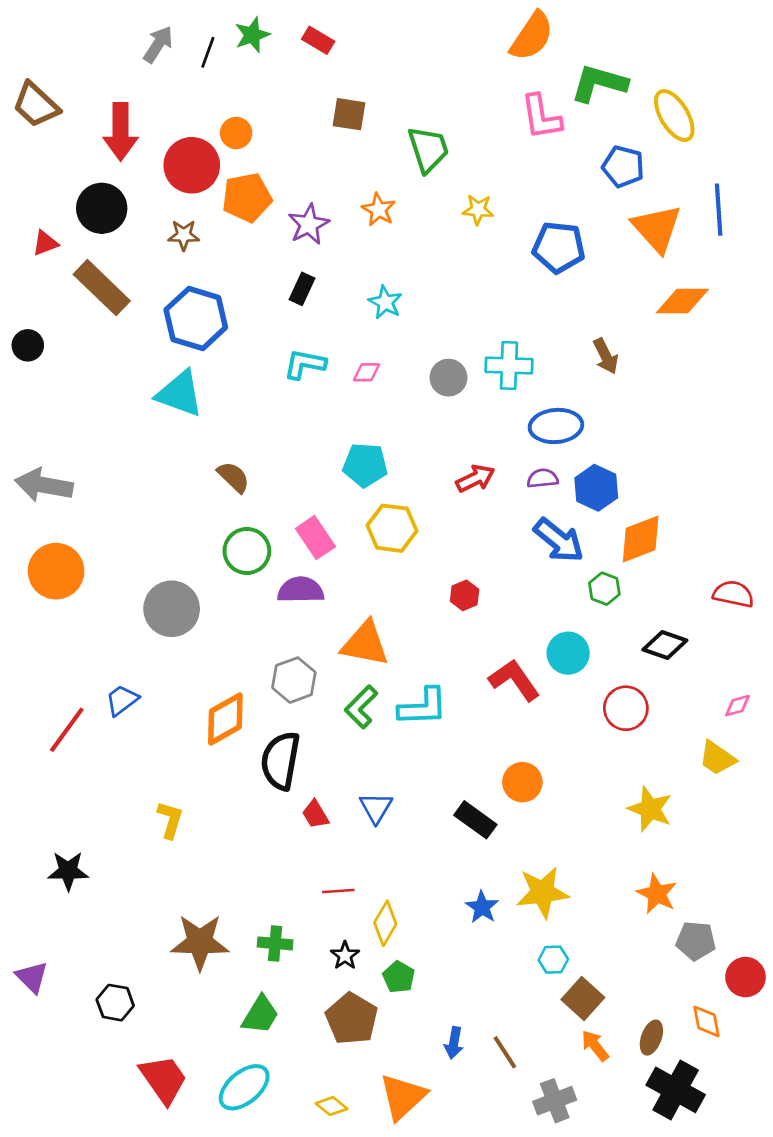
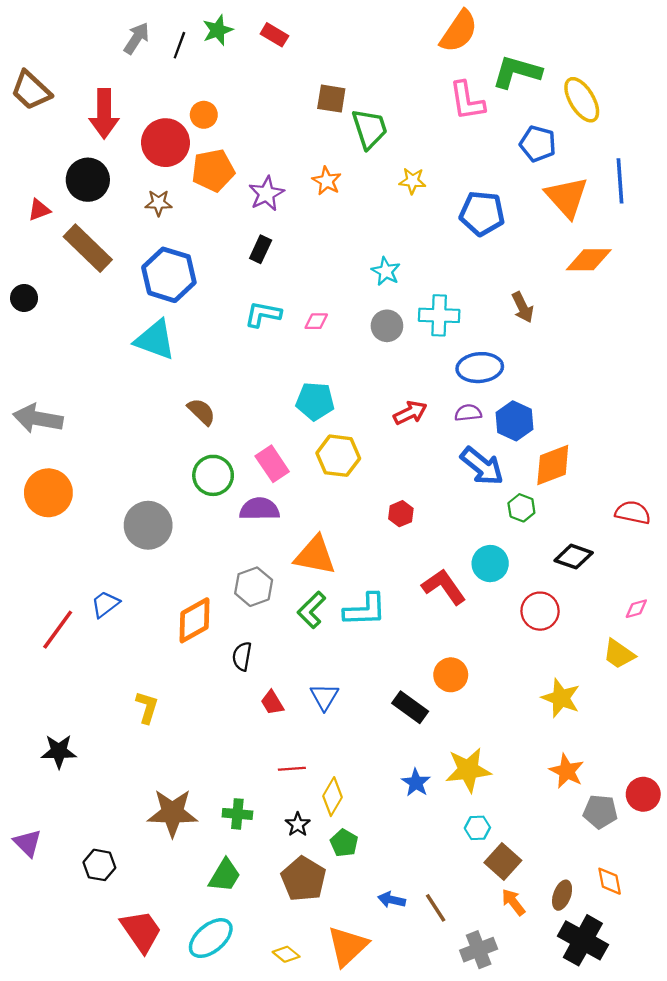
brown square: (349, 114) -> (331, 99), moved
cyan star: (385, 302) -> (386, 271), moved
black semicircle: (280, 761) -> (242, 656), size x0.6
red circle: (745, 977) -> (643, 794), moved
blue arrow: (454, 1043) -> (392, 900), turned 92

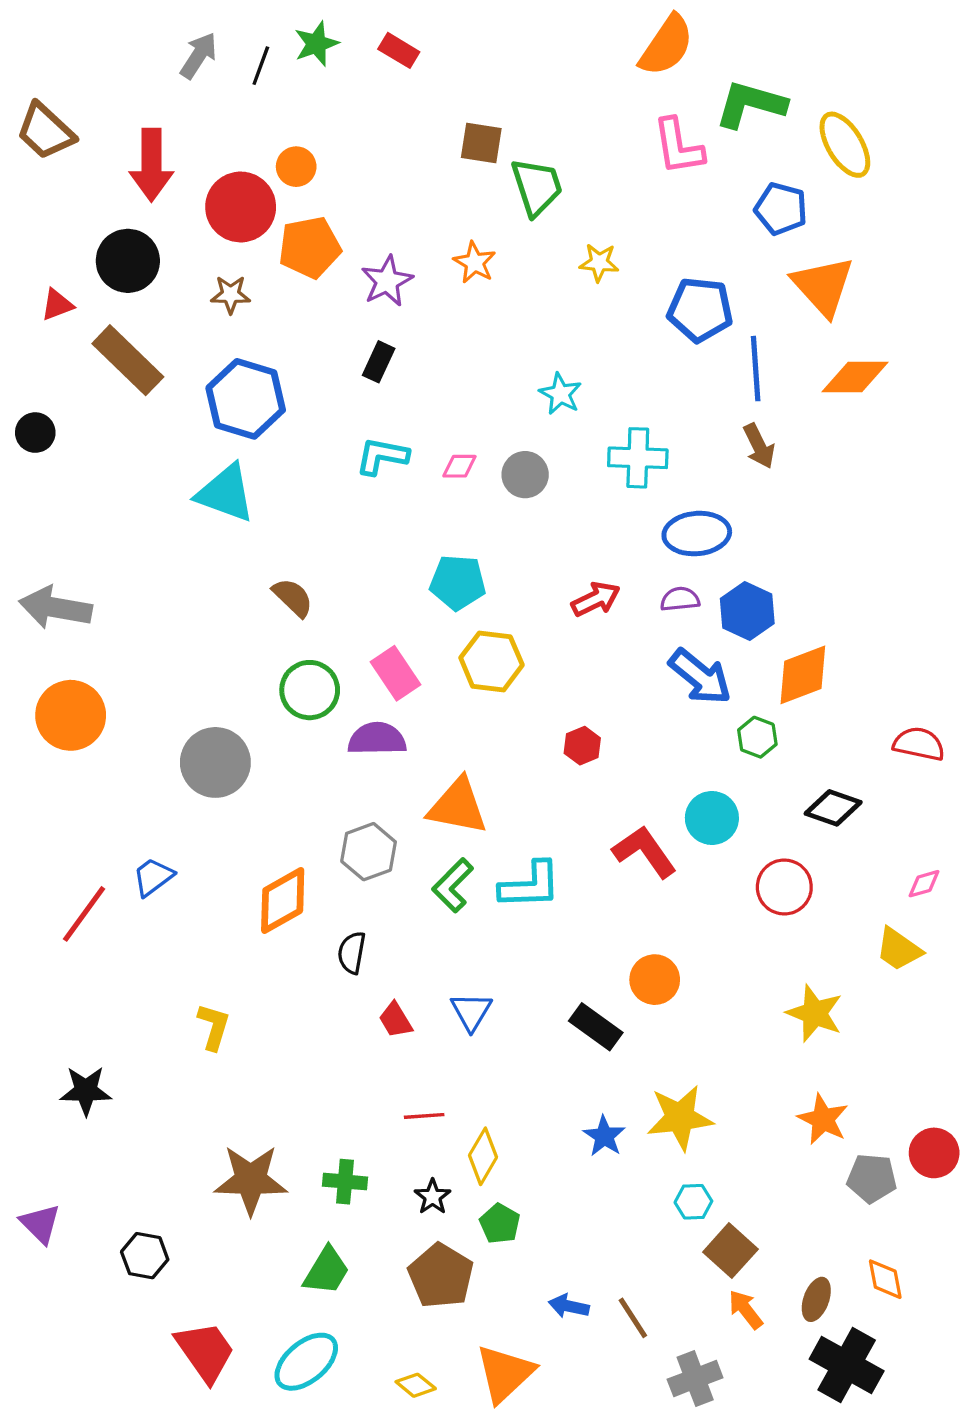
blue line: (620, 181) -> (756, 369), moved
gray circle: (387, 326) -> (525, 475), moved

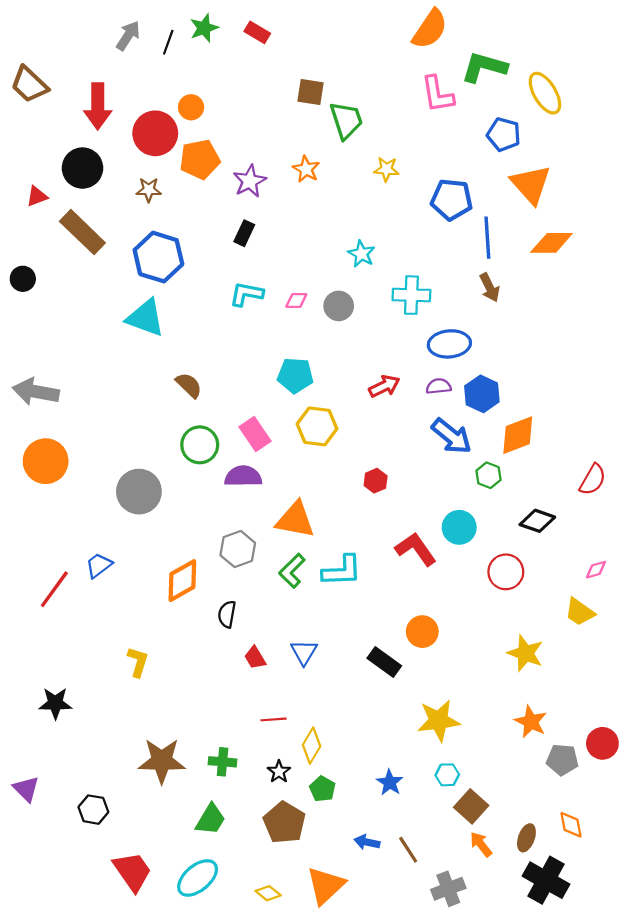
red semicircle: (919, 744) -> (593, 480), turned 108
blue star: (604, 1136) -> (390, 782), moved

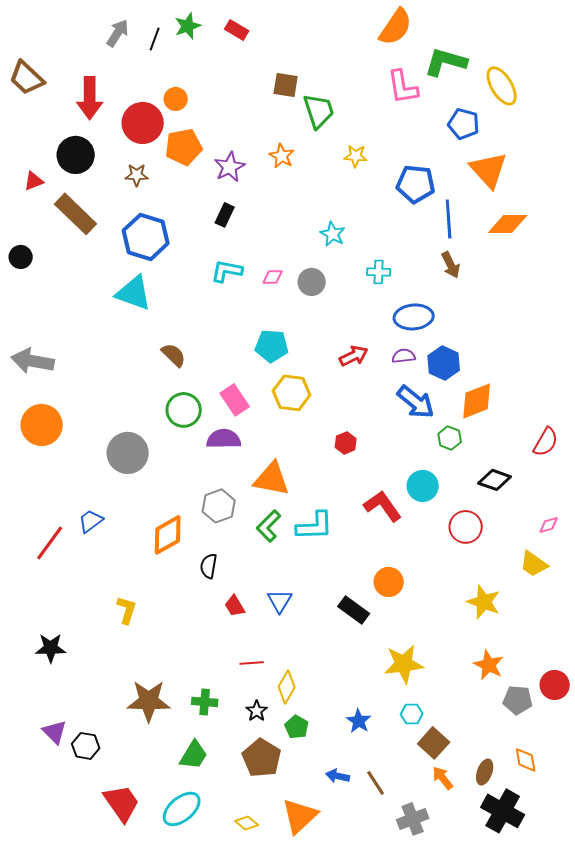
cyan cross: (411, 295) -> (379, 272), size x0.7
purple triangle: (26, 789) -> (55, 732), moved

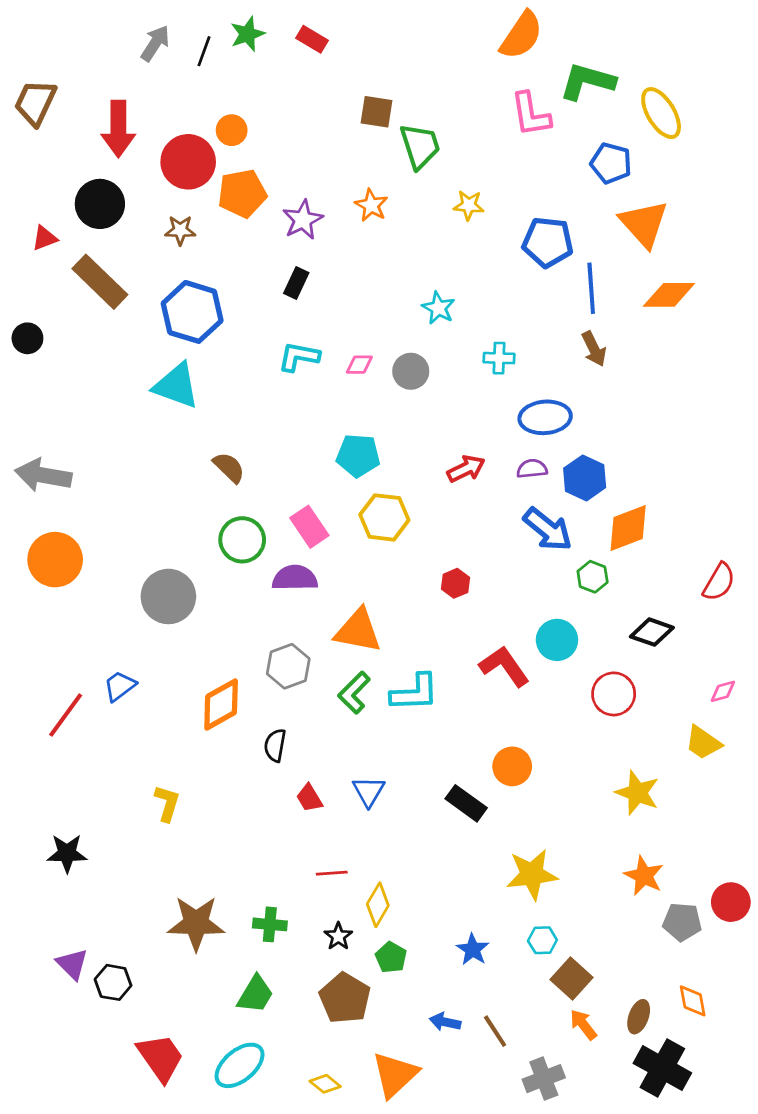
brown trapezoid: (27, 78) -> (35, 103), turned 72

